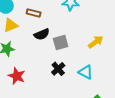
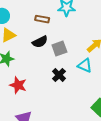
brown rectangle: (34, 13) -> (42, 19), moved
cyan triangle: (86, 72) -> (85, 65), moved

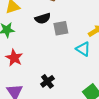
black cross: (59, 75) -> (47, 81), moved

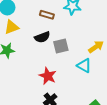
red star: (14, 58) -> (48, 76), moved

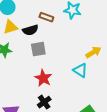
black semicircle: (42, 37) -> (30, 30), moved
gray square: (61, 46) -> (38, 49), moved

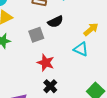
black semicircle: (30, 30) -> (55, 22), moved

